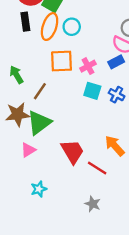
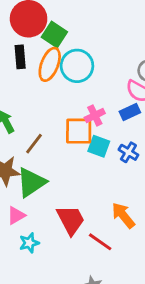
cyan circle: (72, 27) -> (77, 66), size x1.5
orange square: (61, 61) -> (79, 131), moved
cyan star: (39, 189) -> (29, 243), moved

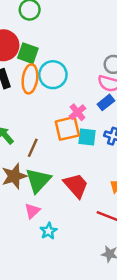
red trapezoid: (71, 220) -> (76, 185), moved

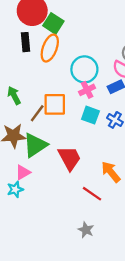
cyan circle: (53, 75) -> (84, 69), moved
orange square: (67, 128) -> (55, 104), moved
cyan star: (48, 231) -> (15, 189), moved

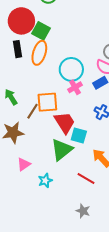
cyan square: (90, 115) -> (79, 135), moved
green triangle: (35, 145) -> (62, 150), moved
red trapezoid: (69, 158) -> (65, 123), moved
cyan star: (15, 189) -> (45, 181), moved

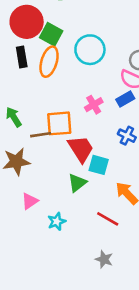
cyan circle: (71, 69) -> (90, 50), moved
brown line: (32, 111) -> (41, 135), turned 49
green triangle: (62, 150) -> (77, 183), size x0.7

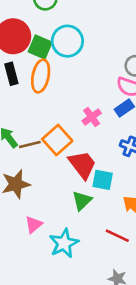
cyan circle: (90, 50) -> (67, 41), moved
orange square: (59, 123) -> (57, 140), turned -32
brown line: (41, 135) -> (30, 145), moved
cyan star: (57, 221) -> (64, 243), size x1.5

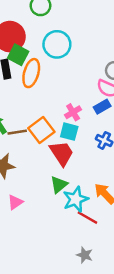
green square: (40, 47) -> (18, 55), moved
cyan square: (103, 180) -> (69, 132), moved
cyan star: (64, 243) -> (76, 199), moved

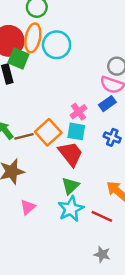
orange ellipse: (31, 73) -> (33, 38), moved
cyan star: (76, 199) -> (71, 209), moved

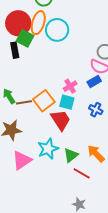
green triangle: (70, 186) -> (71, 155), moved
pink triangle: (28, 207) -> (22, 160), size x1.5
cyan star: (71, 209) -> (48, 149), moved

